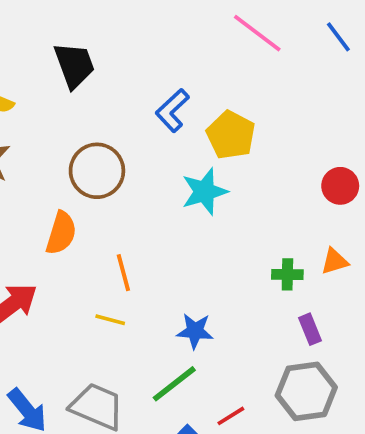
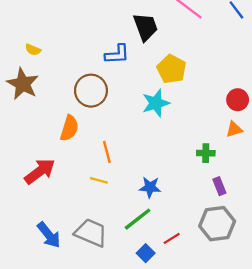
black trapezoid: (74, 65) -> (146, 27), moved
blue L-shape: (172, 110) -> (117, 54), moved, turned -140
orange triangle: (335, 261) -> (234, 129), moved

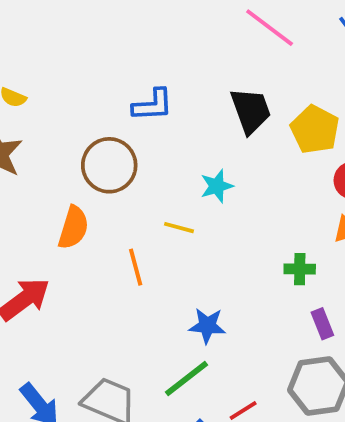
black trapezoid: (146, 27) -> (251, 111), moved
yellow pentagon: (172, 69) -> (315, 129), moved
cyan star: (156, 103) -> (217, 186), size x0.7
yellow line: (99, 180) -> (179, 228), moved

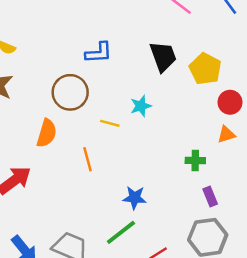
yellow line: (179, 228) -> (110, 123), moved

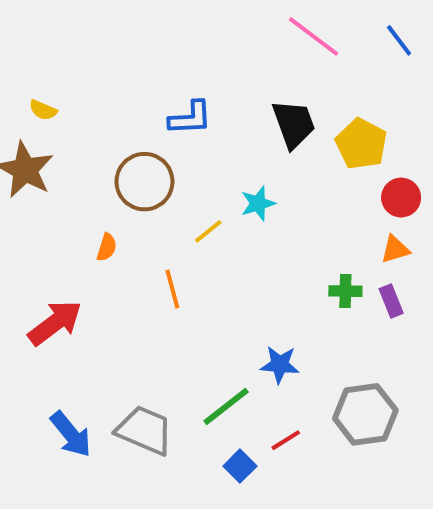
yellow line: (110, 123) -> (208, 231), turned -54
orange semicircle: (47, 133) -> (107, 247), size x0.6
purple rectangle: (210, 196) -> (391, 301), moved
blue star: (135, 198) -> (280, 365), moved

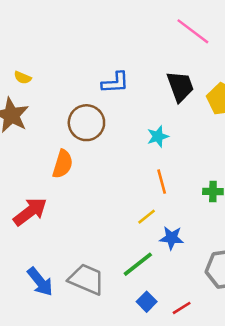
yellow line: (208, 231) -> (147, 217), moved
orange semicircle: (107, 247) -> (63, 164), size x1.6
orange line: (172, 289) -> (162, 182), moved
red line: (286, 440) -> (182, 308), moved

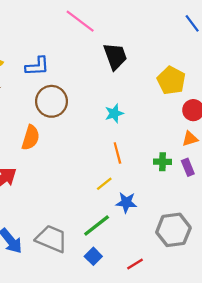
pink line: (193, 31) -> (80, 21), moved
blue L-shape: (115, 83) -> (37, 66), moved
black trapezoid: (180, 86) -> (115, 56), moved
blue square: (147, 302) -> (93, 256), moved

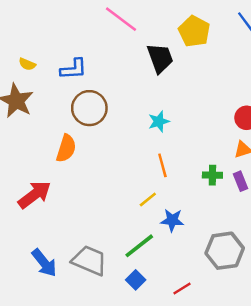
yellow pentagon: (171, 80) -> (194, 31), moved

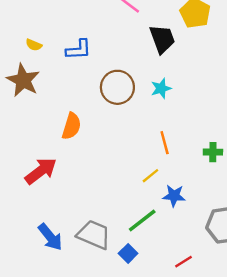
brown circle: (89, 108) -> (117, 87), moved
cyan star: (159, 121) -> (161, 88), moved
blue square: (136, 280) -> (128, 253), moved

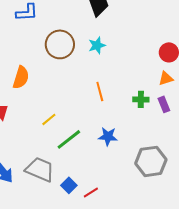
yellow line: (150, 176) -> (49, 119), moved
green line: (142, 220) -> (69, 139), moved
red line: (183, 262) -> (91, 192), moved

